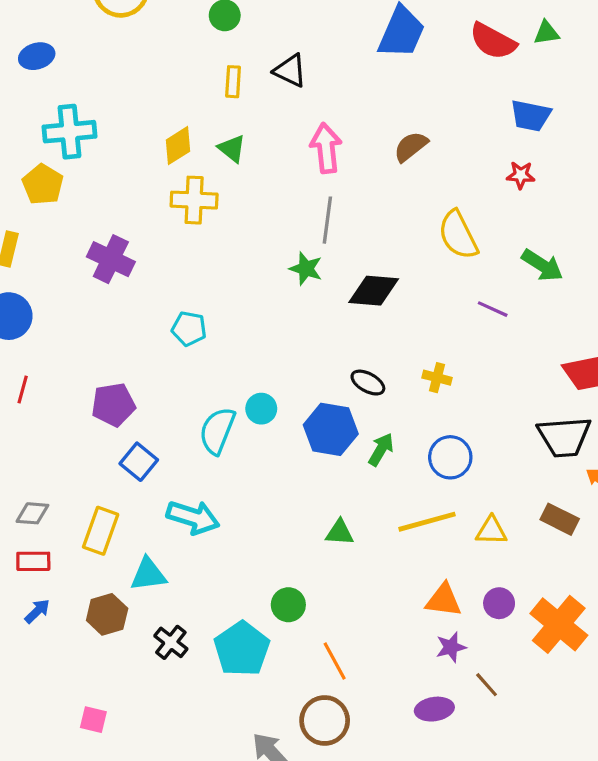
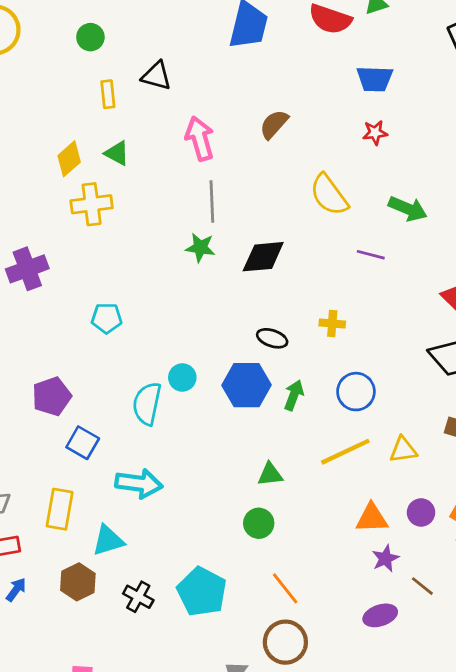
purple cross: (111, 259) -> (27, 269), turned -36
green circle: (288, 605) -> (259, 523), moved

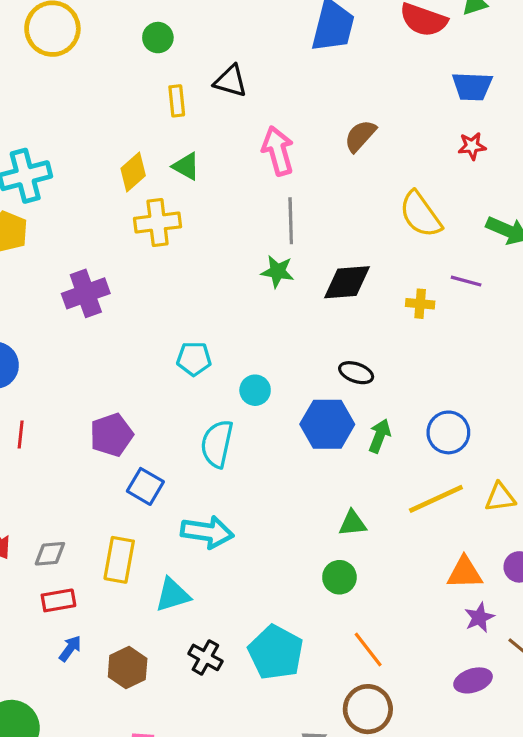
cyan pentagon: (107, 318) -> (194, 359), moved
yellow cross: (332, 324) -> (420, 304), moved
cyan circle: (182, 377) -> (255, 390), moved
brown hexagon: (78, 582) -> (128, 668), moved

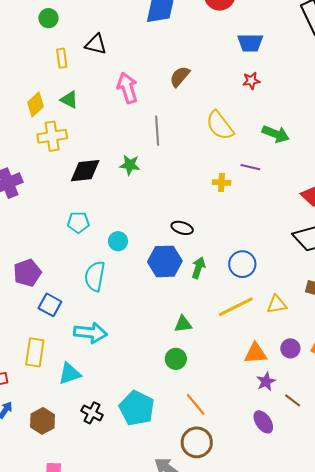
gray line: (291, 221) -> (157, 131), moved
black diamond: (347, 282) -> (85, 171), moved
purple ellipse: (473, 680) -> (263, 422), turned 75

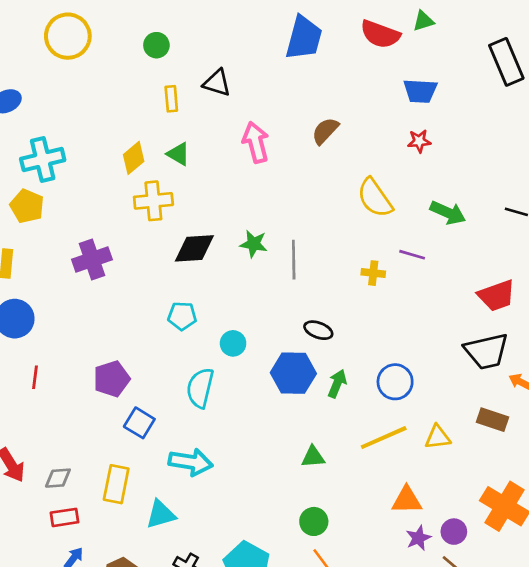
gray line: (157, 131) -> (294, 260), moved
purple circle: (290, 348) -> (454, 532), moved
green circle: (176, 359) -> (314, 521), moved

